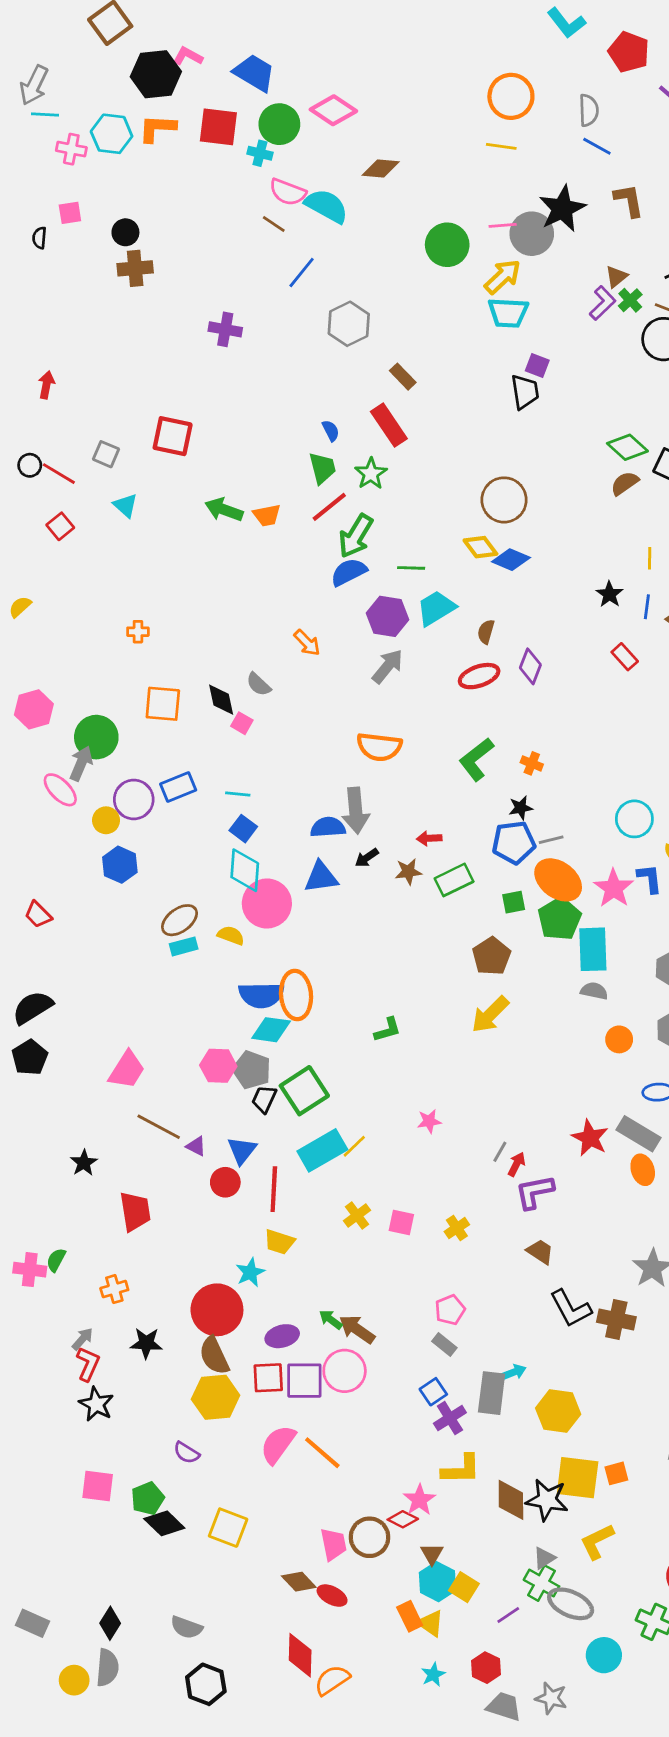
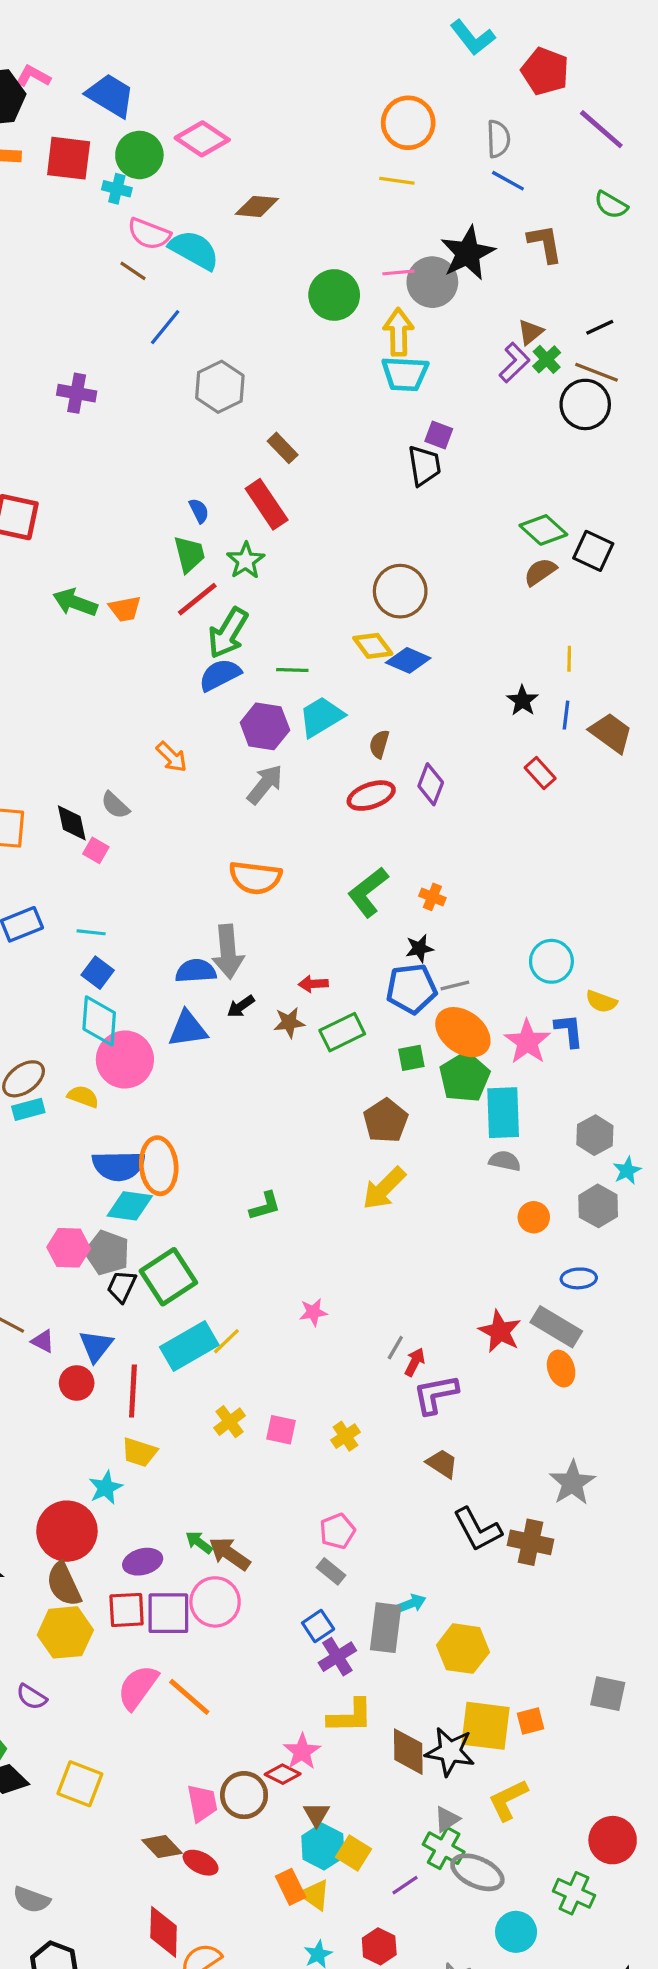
yellow arrow: (503, 277) -> (399, 332), turned -48

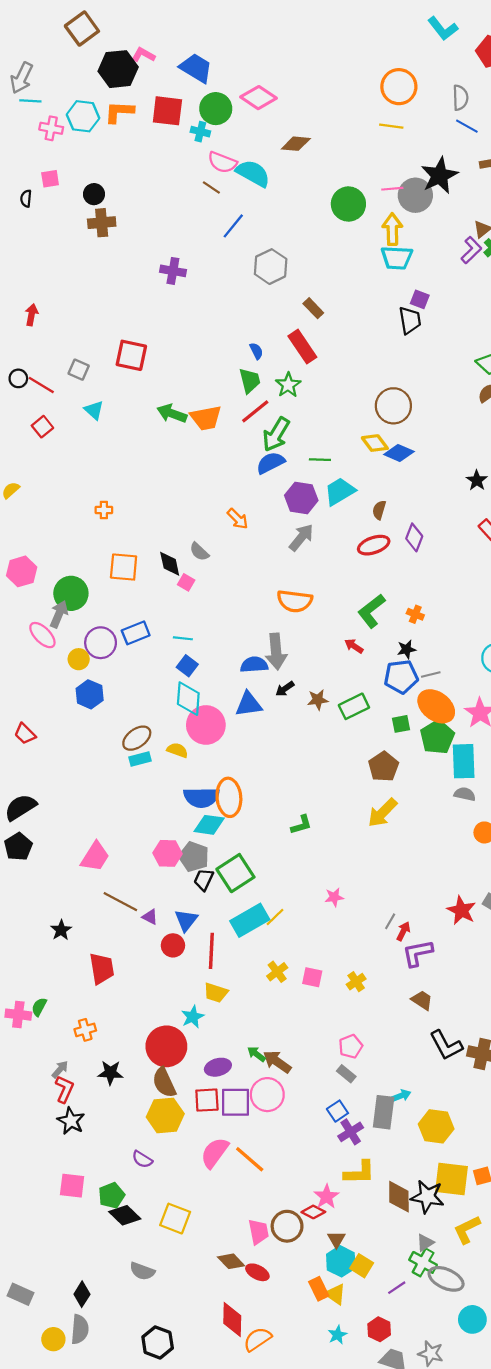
orange trapezoid: (125, 609) -> (206, 418), size x1.4
red arrow: (313, 984) -> (354, 646), moved, turned 36
gray semicircle: (32, 1900) -> (142, 1271), moved

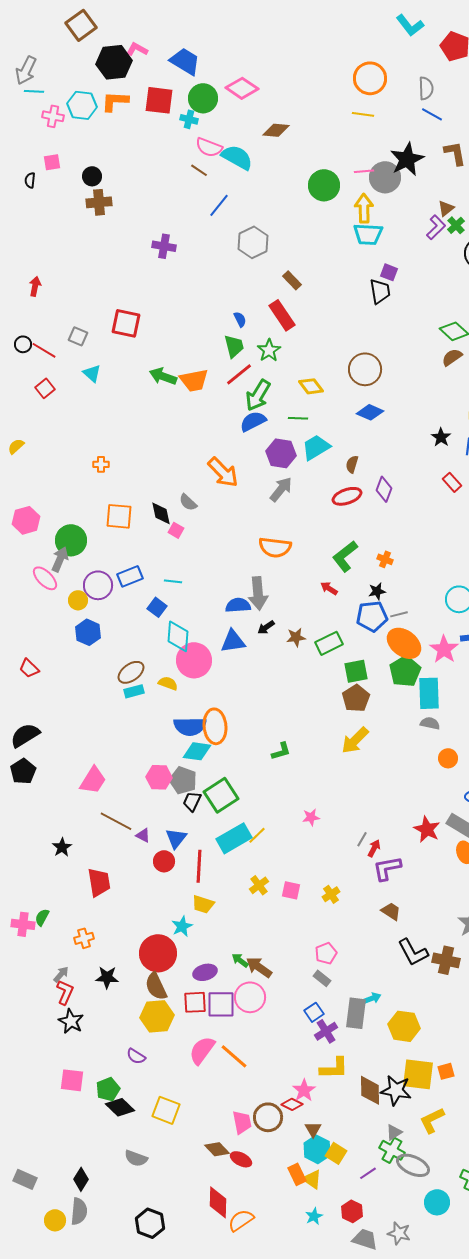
yellow diamond: (375, 443) -> (311, 386), moved
orange arrow: (238, 519) -> (223, 472), size x1.6
blue square: (187, 666) -> (157, 607), moved
green square: (401, 724) -> (356, 671), moved, size x1.4

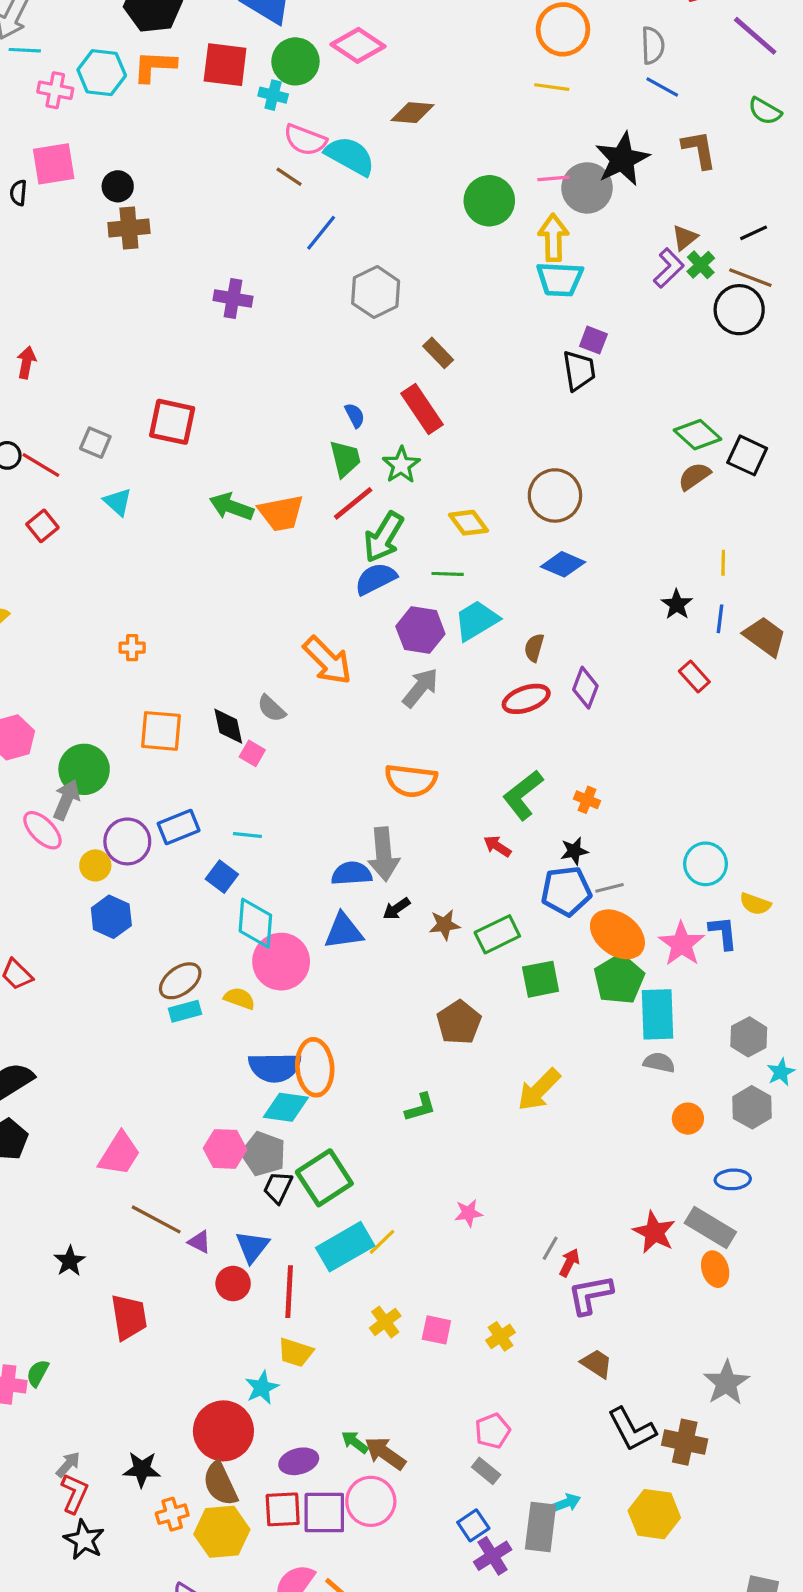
pink square: (52, 162) -> (54, 164), size x1.6
brown pentagon: (356, 698) -> (459, 1022), moved
orange cross: (84, 938) -> (172, 1514), moved
yellow hexagon: (404, 1026) -> (654, 1514), moved

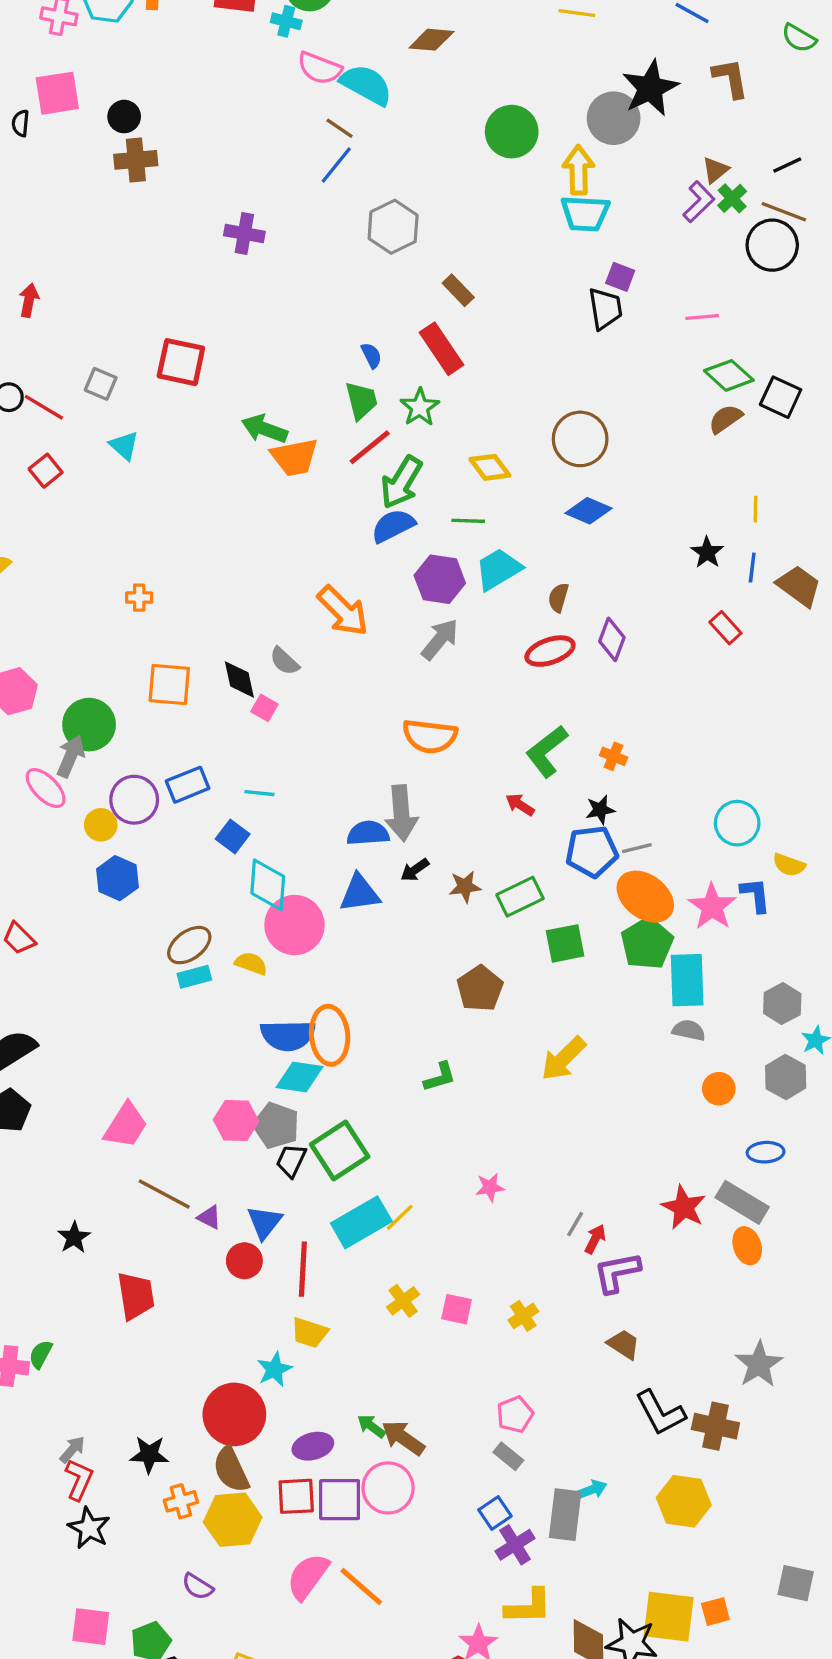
brown line: (289, 177) -> (340, 128), moved
pink line: (553, 178) -> (702, 317), moved
green arrow: (231, 507) -> (264, 429), moved

